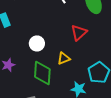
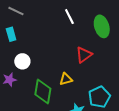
white circle: (37, 43) -> (22, 61), moved

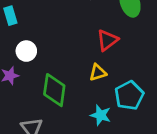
yellow triangle: (66, 79) -> (98, 73), moved

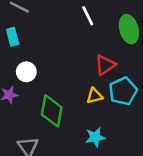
cyan pentagon: (129, 95) -> (123, 91), moved
cyan star: (101, 115) -> (95, 137), turned -30

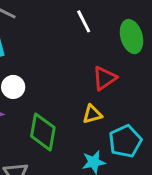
cyan pentagon: (123, 91) -> (125, 141), moved

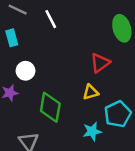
white line: (84, 21) -> (51, 19), moved

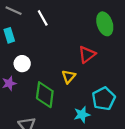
yellow triangle: (91, 92) -> (69, 77), moved, turned -32

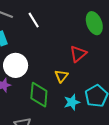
white circle: (22, 64) -> (16, 65), size x1.5
cyan star: (82, 114) -> (72, 102), moved

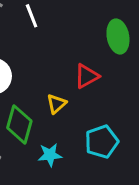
cyan star: (72, 102) -> (50, 155), moved

